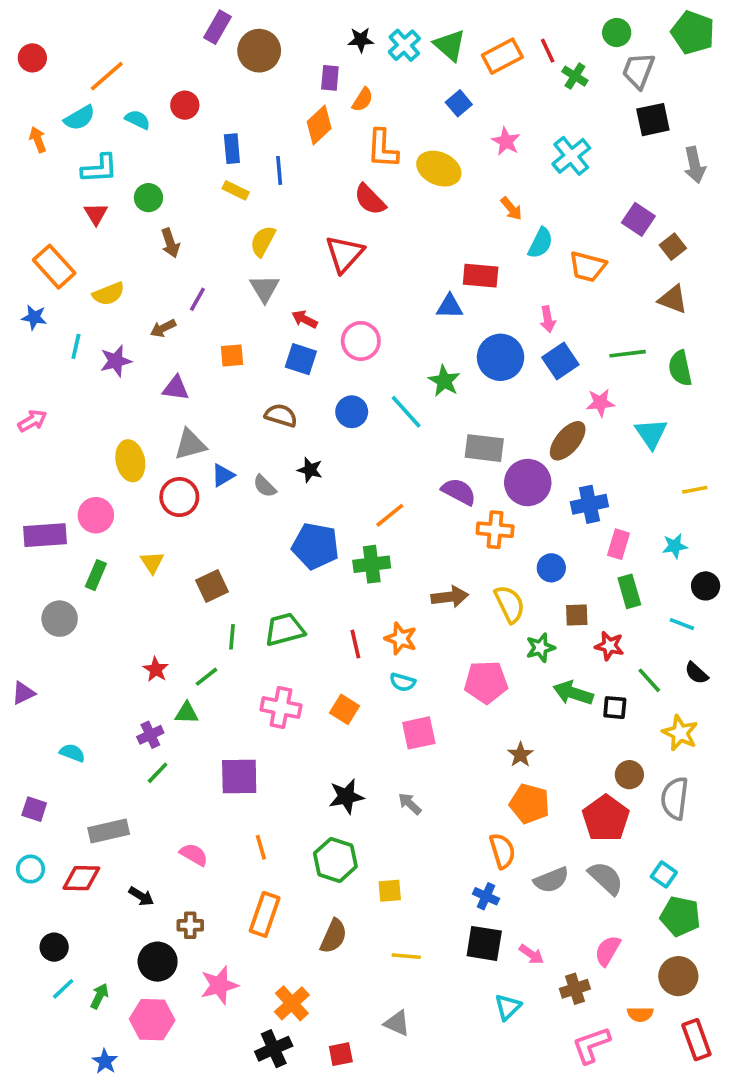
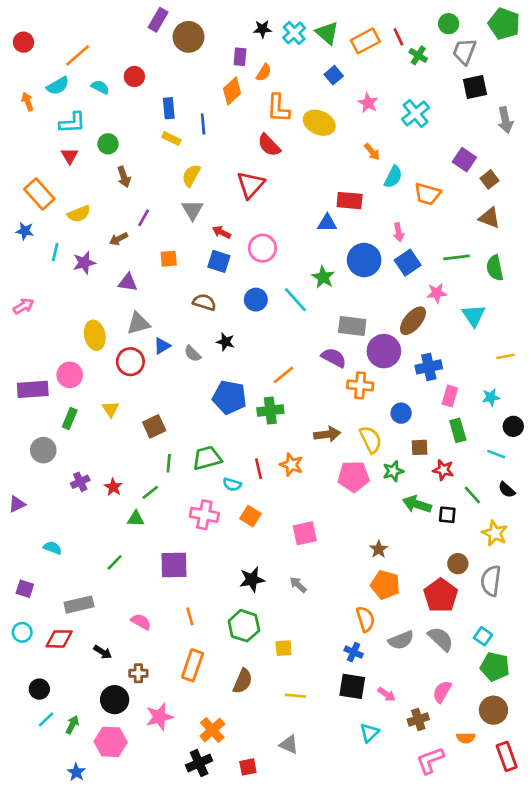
cyan semicircle: (403, 682) -> (232, 484), moved
pink pentagon: (486, 682) -> (354, 477), moved
purple cross: (150, 735) -> (80, 482), moved

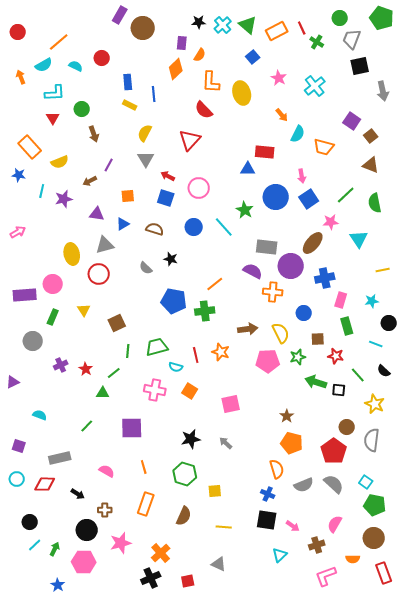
yellow ellipse: (319, 123) -> (242, 93), turned 50
green line: (457, 257) -> (346, 195), turned -36
blue triangle: (162, 346) -> (123, 224), moved

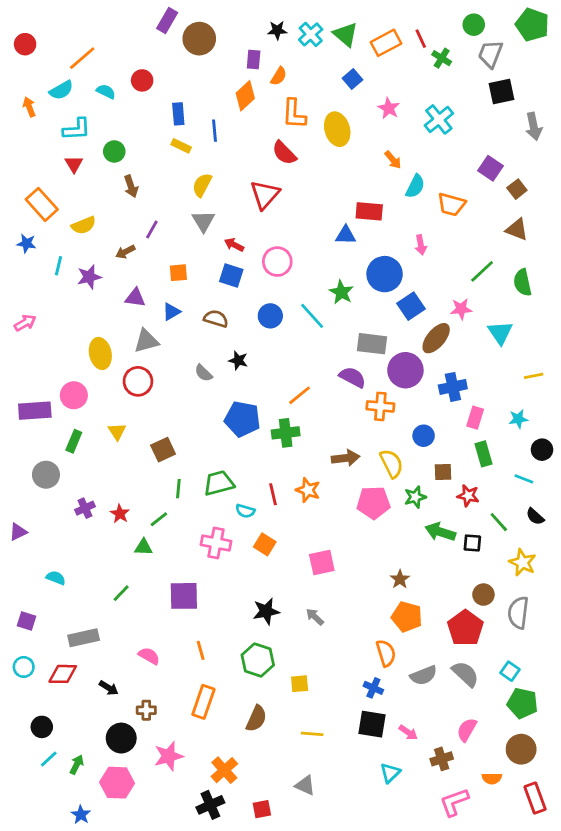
blue square: (309, 199) -> (411, 306), moved

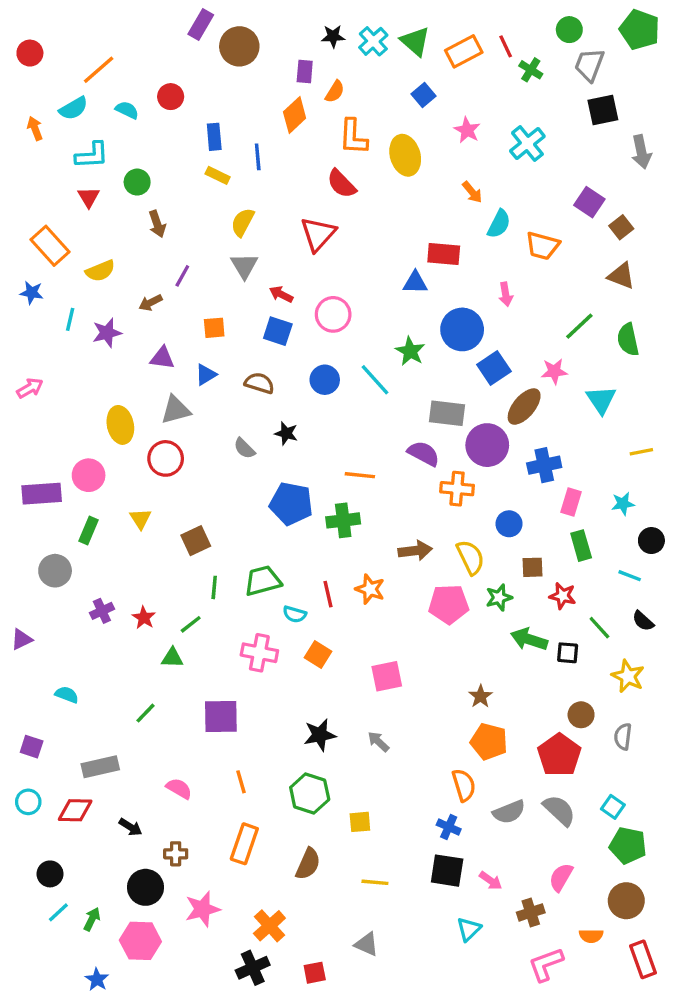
orange line: (300, 395) -> (360, 475), turned 45
gray semicircle: (518, 613) -> (623, 737), size x0.7

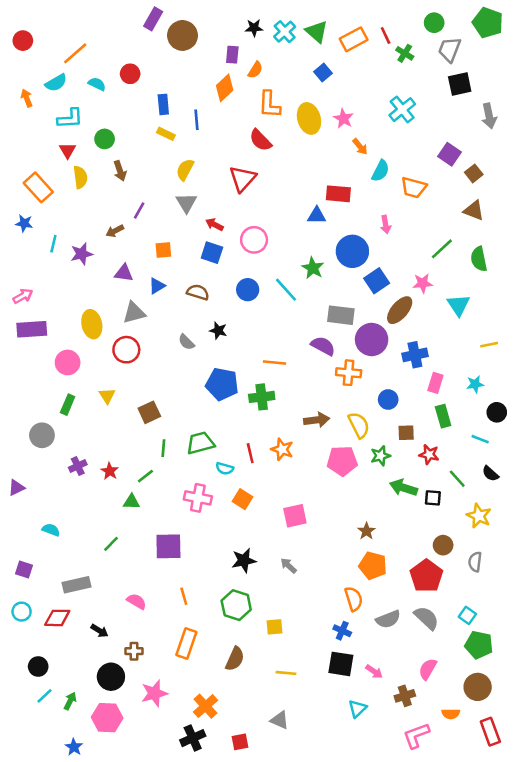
pink star: (467, 130) -> (343, 118), moved
yellow semicircle: (100, 271) -> (80, 177), moved, turned -75
purple rectangle: (42, 494) -> (32, 329), moved

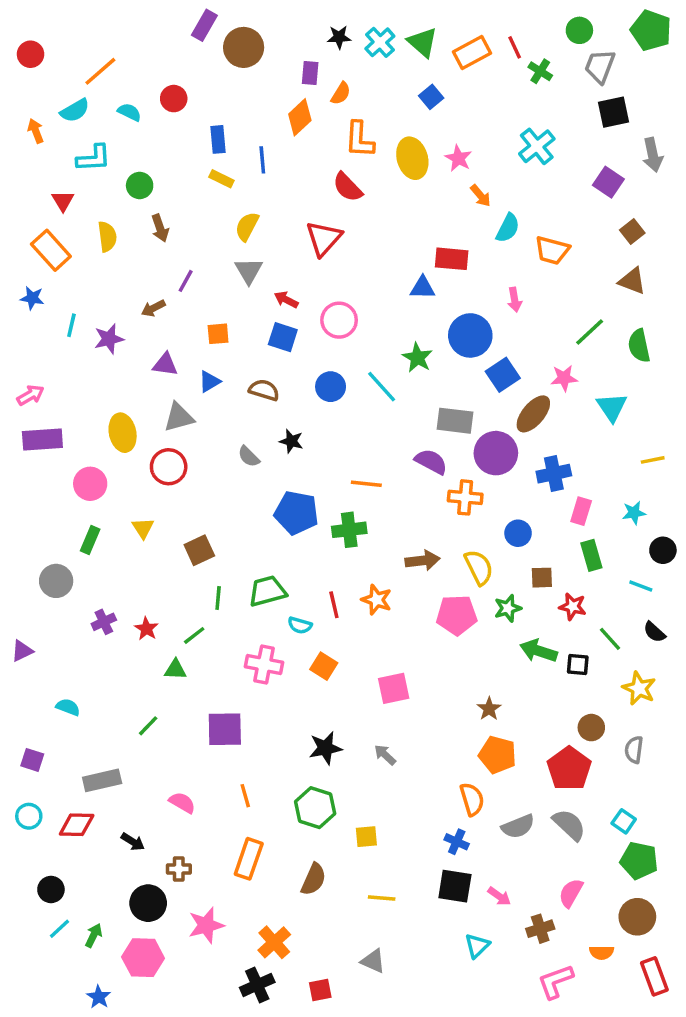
red triangle: (68, 150) -> (63, 201), moved
purple square: (449, 154) -> (608, 182), moved

